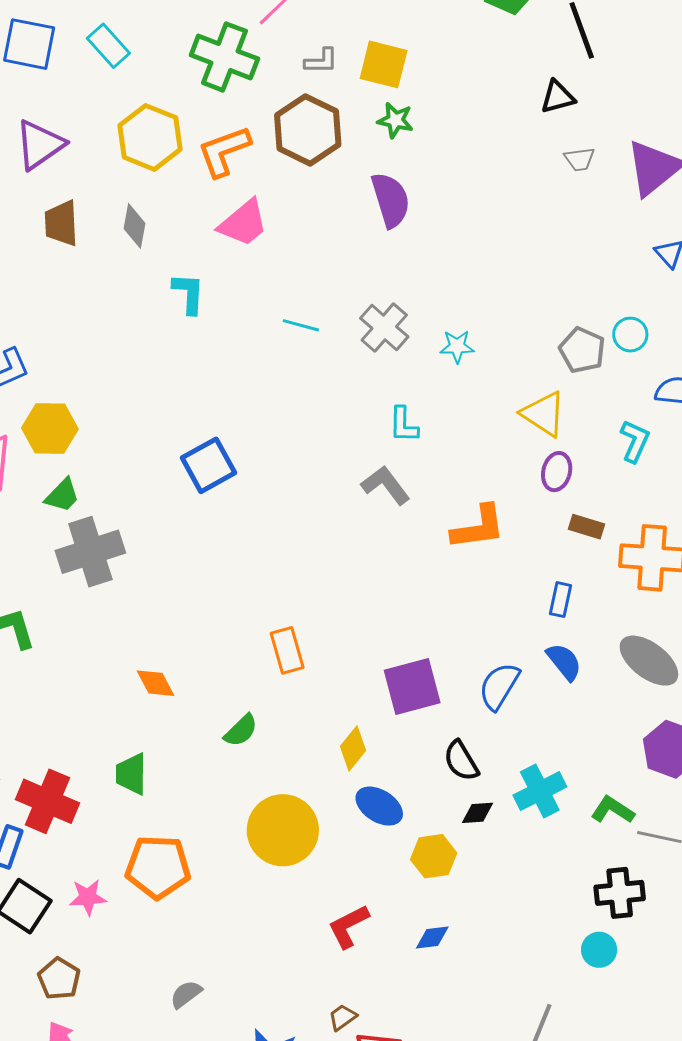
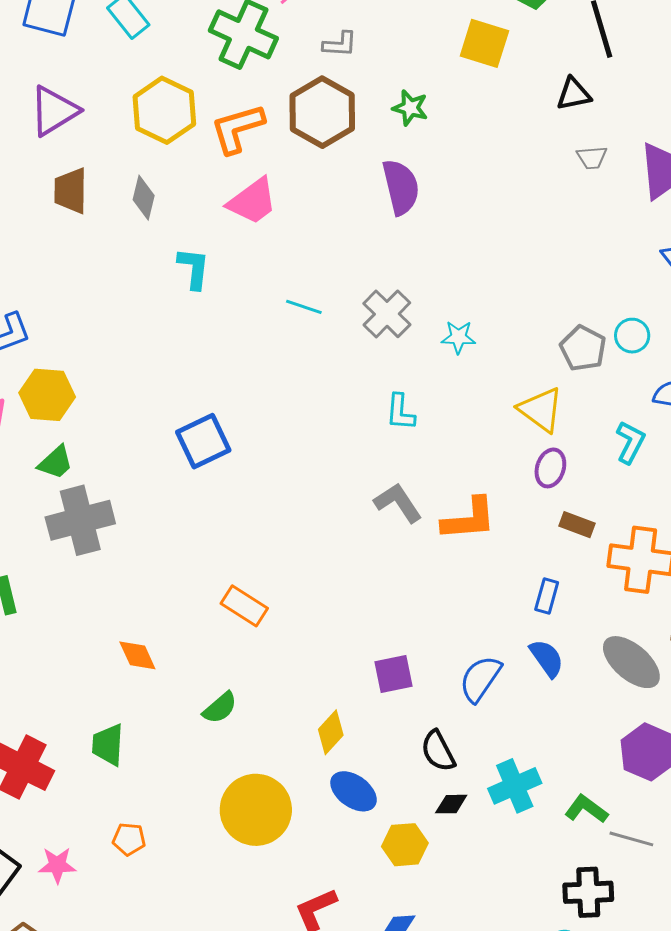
yellow square: (384, 64) -> (484, 43), moved
gray L-shape: (386, 485) -> (398, 503), moved
orange rectangle: (287, 650) -> (244, 606), moved, turned -45
purple square: (412, 687) -> (393, 674), size x0.7
orange pentagon: (158, 867) -> (129, 839), size x0.5

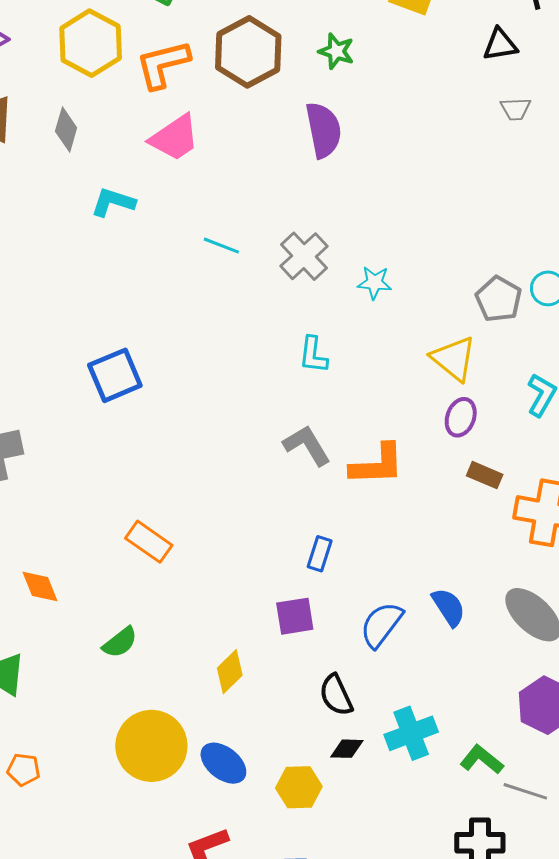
cyan L-shape: (194, 268) -> (113, 202), turned -81
blue rectangle: (547, 596) -> (320, 554), moved
blue ellipse: (354, 791) -> (223, 763), moved

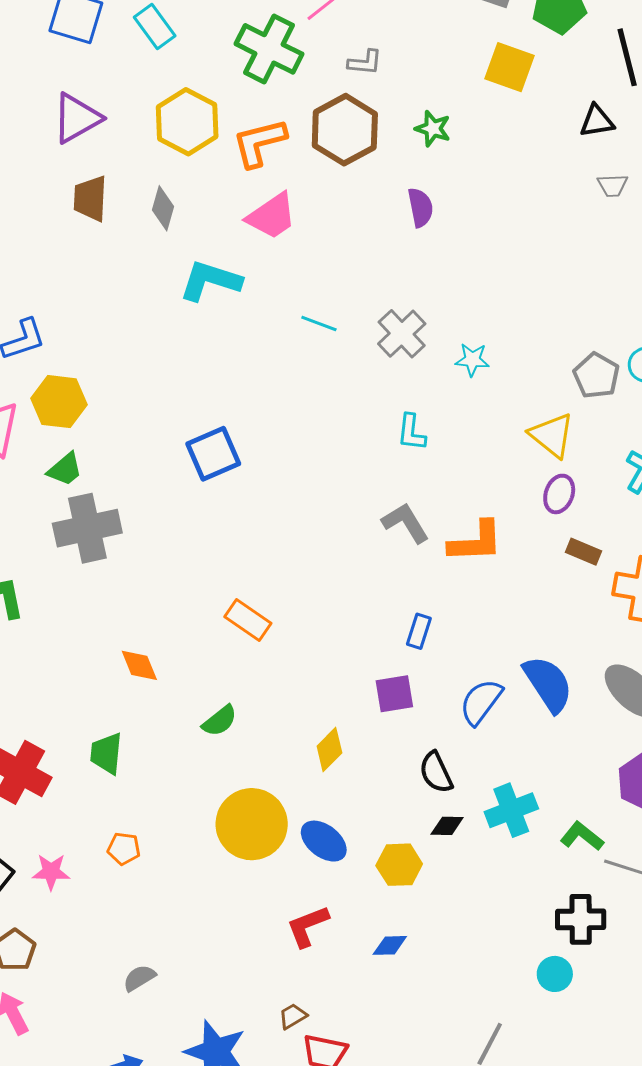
purple semicircle: (323, 130) -> (420, 207), size x0.7
cyan L-shape: (113, 202) -> (210, 281), size x1.4
blue semicircle: (449, 607) -> (548, 684), size x1.5

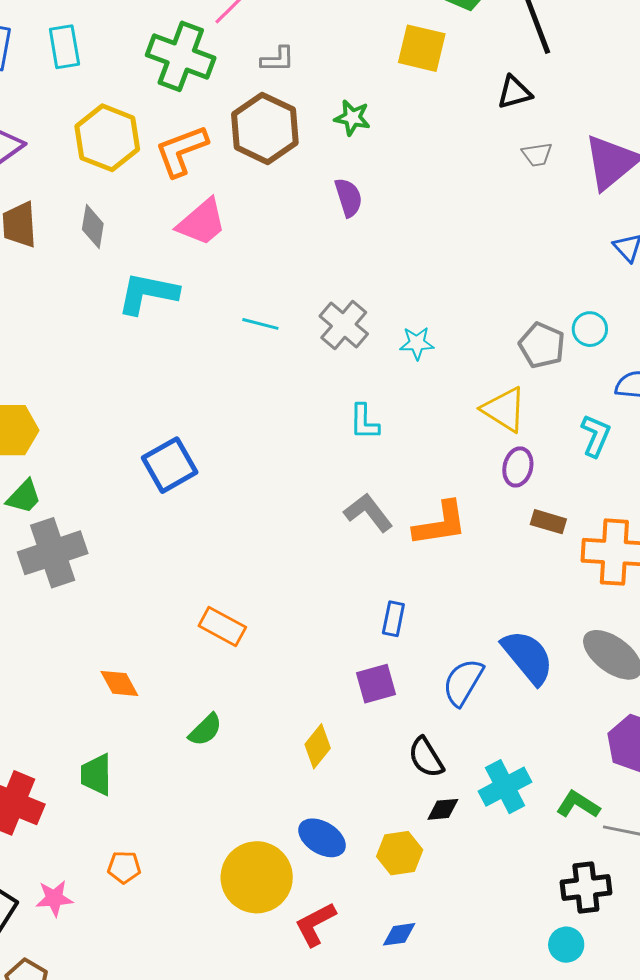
cyan rectangle: (155, 26) -> (64, 47), turned 33
yellow circle: (252, 824) -> (257, 877), moved

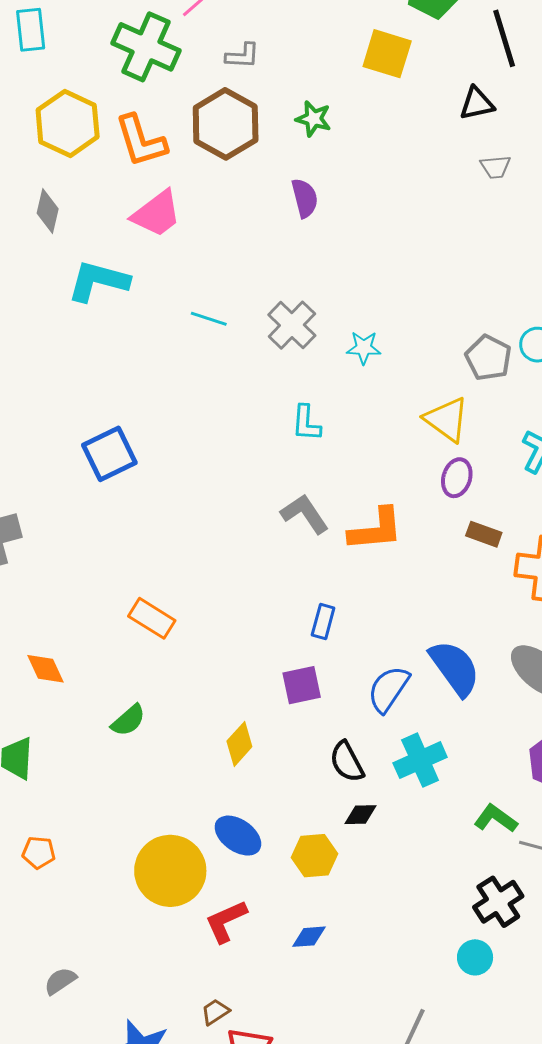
orange L-shape: (181, 151) -> (141, 141), turned -90
cyan cross: (505, 787) -> (420, 760), moved
black cross: (586, 888) -> (498, 902), turned -30

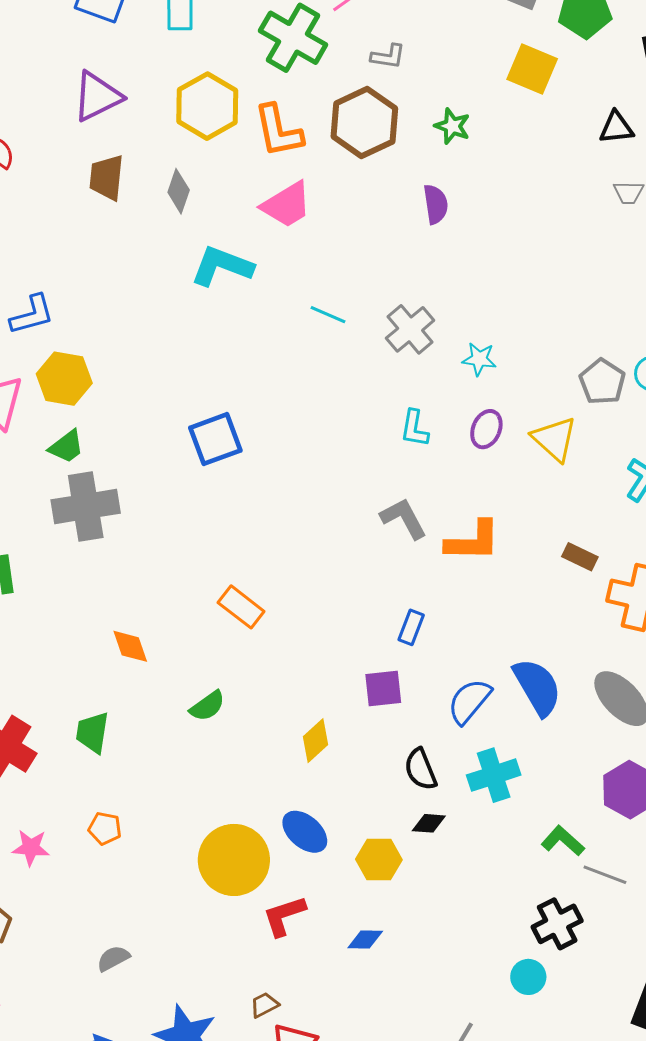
purple ellipse: (457, 478) -> (486, 429), moved

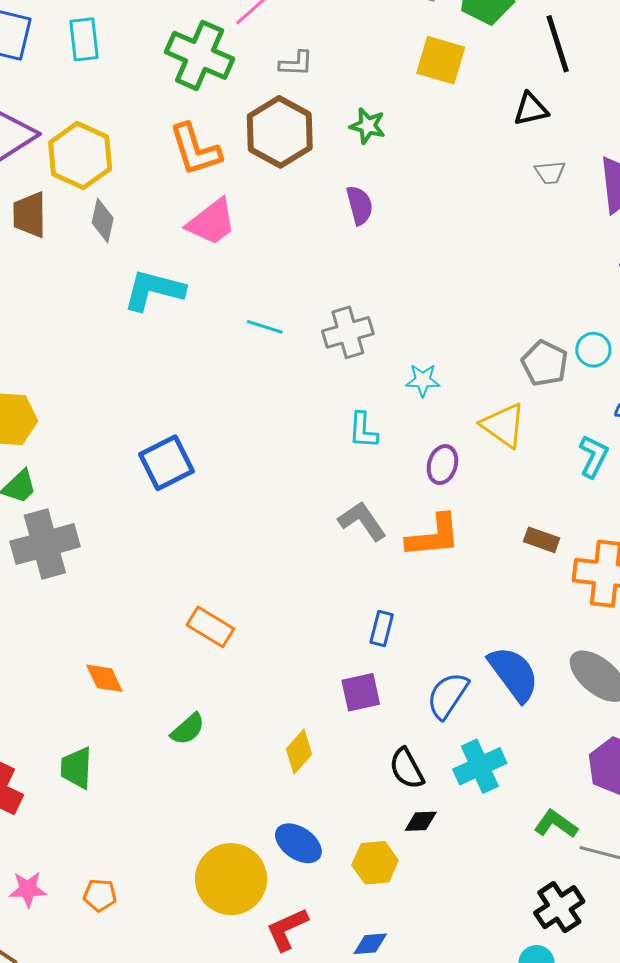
yellow hexagon: (207, 106) -> (80, 156), moved
gray cross: (410, 329) -> (348, 332), turned 30
cyan star: (479, 359) -> (423, 380), moved
purple ellipse: (486, 429) -> (442, 465), moved
orange pentagon: (105, 828) -> (100, 895), moved

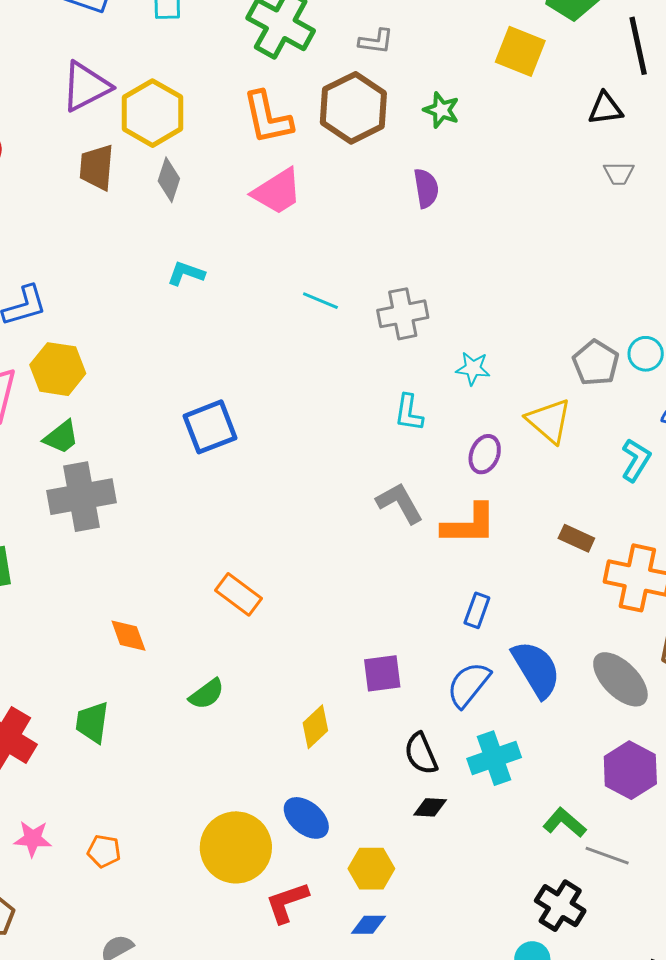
cyan L-shape: (154, 290) -> (186, 273), moved, size x0.6
blue rectangle: (382, 628) -> (477, 610), moved
yellow hexagon: (375, 863) -> (371, 869), moved
black cross: (559, 907) -> (560, 906), turned -30

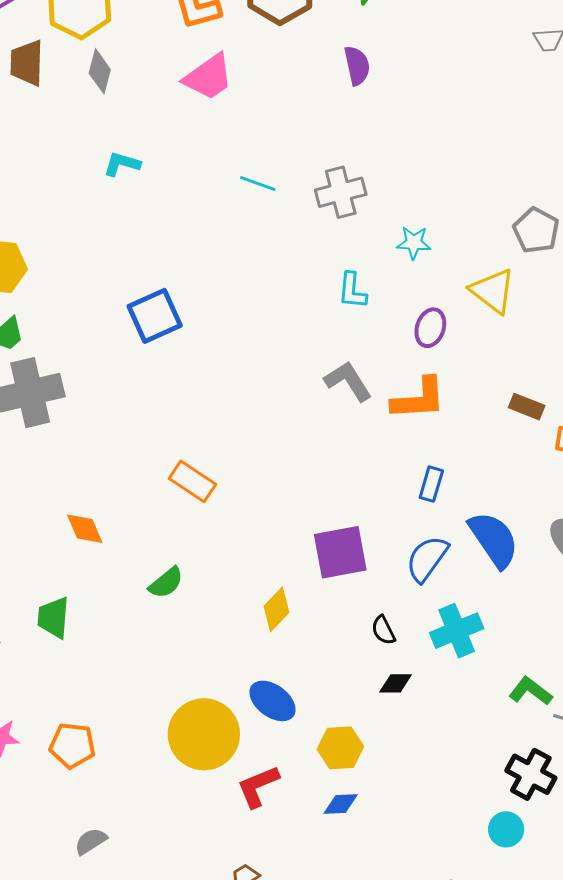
purple square: (382, 673) -> (340, 552), size x1.4
black semicircle: (421, 754) -> (383, 630), size x0.7
orange pentagon: (104, 851) -> (72, 745), size x1.4

